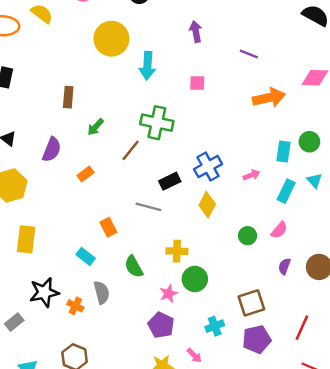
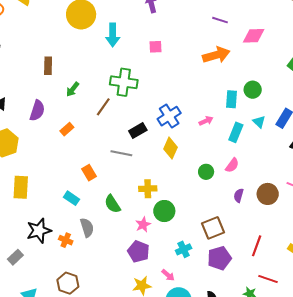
purple line: (249, 54) -> (220, 20), moved

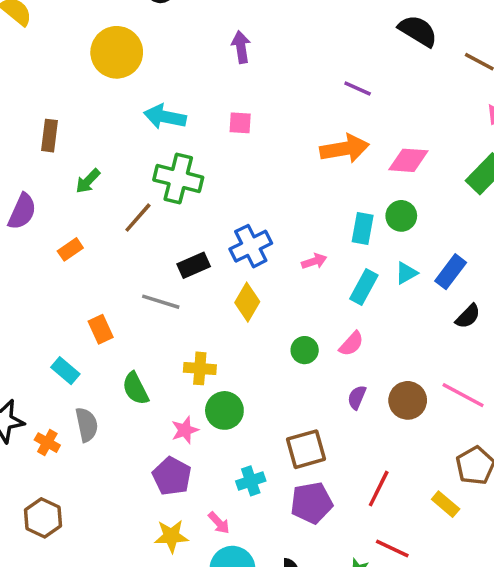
cyan arrow: (113, 35) -> (165, 117), moved, turned 95
pink diamond: (254, 36) -> (408, 160), moved
cyan triangle: (259, 122) -> (406, 273), turned 40

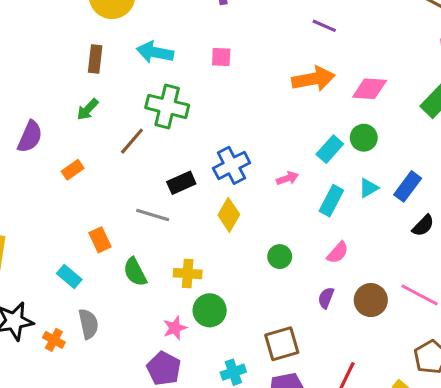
brown rectangle: (50, 136) -> (95, 59), moved
cyan rectangle: (363, 229) -> (330, 149), turned 32
pink semicircle: (351, 344) -> (338, 253), moved
green semicircle: (135, 388) -> (135, 272), moved

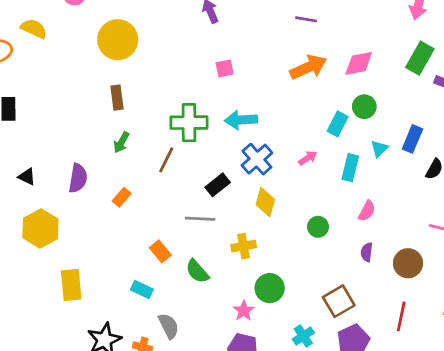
cyan arrow: (155, 52) -> (241, 120), moved
yellow cross: (188, 274) -> (244, 246), moved
brown circle: (371, 300) -> (408, 263), moved

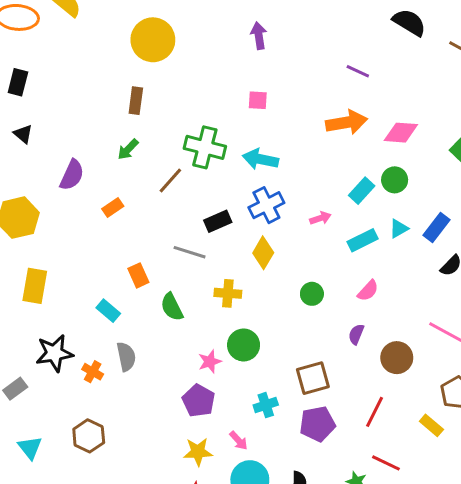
cyan rectangle: (350, 168) -> (363, 240), turned 35
black triangle: (27, 177) -> (23, 134), moved

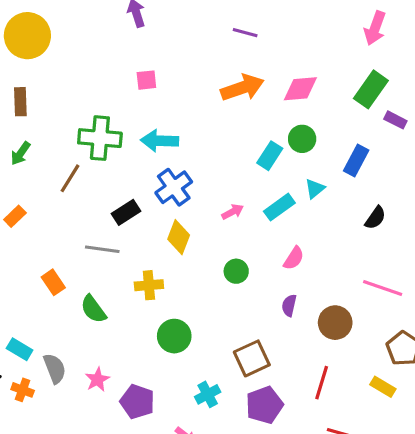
pink arrow: (320, 218) -> (233, 212), moved
blue rectangle: (436, 228) -> (356, 160), moved
cyan rectangle: (108, 311) -> (20, 349), moved
pink star: (210, 362) -> (97, 379), moved

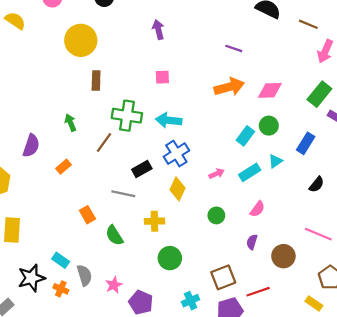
brown rectangle: (20, 102) -> (96, 80), moved
green arrow: (21, 153) -> (70, 123), turned 119
red line: (322, 383) -> (258, 292), moved, turned 50

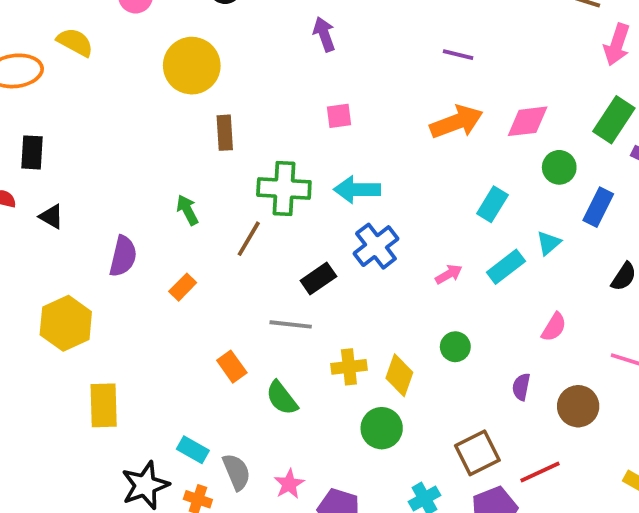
green circle: (269, 126) -> (559, 167), moved
yellow diamond: (178, 189) -> (399, 375), moved
pink semicircle: (257, 209) -> (554, 327), moved

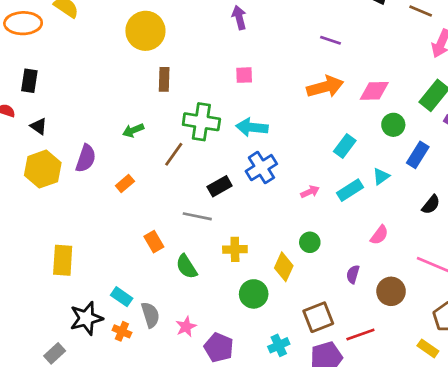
green arrow: (187, 210) -> (133, 130), turned -90
yellow hexagon: (66, 323) -> (43, 169), moved
yellow diamond: (399, 375) -> (284, 267), moved

